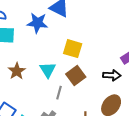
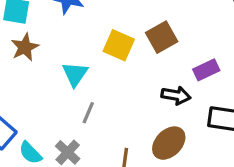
brown star: (17, 71) -> (25, 47), moved
brown square: (76, 76) -> (162, 37), moved

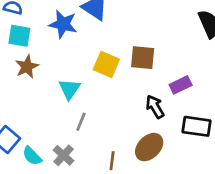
brown square: (162, 37) -> (143, 58), turned 35
black arrow: (176, 95) -> (155, 107), turned -130

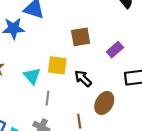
yellow square: (106, 64) -> (57, 65), moved
black arrow: (155, 107) -> (83, 78), moved

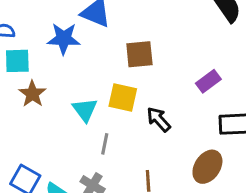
brown square: (81, 37) -> (139, 54), moved
brown ellipse: (104, 103) -> (207, 167), moved

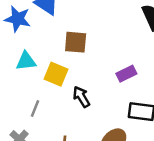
cyan triangle: (85, 110) -> (26, 61), moved, turned 50

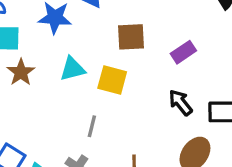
purple rectangle: (126, 74) -> (183, 52), moved
black arrow: (81, 97) -> (181, 103), moved

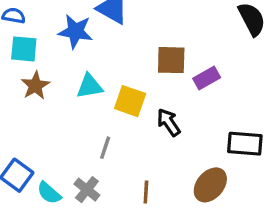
brown square: (131, 37) -> (171, 60), moved
black arrow: (181, 103) -> (169, 122), moved

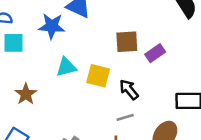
brown star: (35, 86) -> (26, 94), moved
gray line: (105, 148) -> (125, 117), moved, turned 60

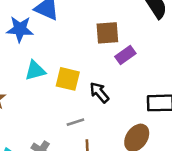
brown square: (127, 42) -> (107, 33), moved
gray line: (125, 117) -> (75, 122), moved

